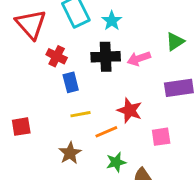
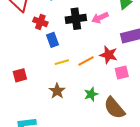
red star: (130, 110) -> (109, 55), moved
orange line: (106, 132) -> (86, 61), moved

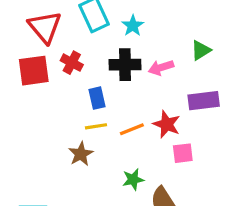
blue rectangle: (52, 40) -> (97, 98), moved
red square: (20, 75) -> (34, 71), moved, size x1.5
brown star: (57, 91) -> (81, 154), moved

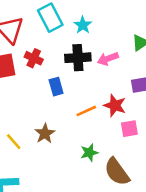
yellow line: (96, 126) -> (14, 142), moved, turned 60

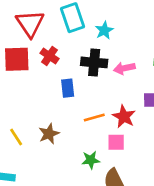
pink square: (129, 129) -> (116, 142), moved

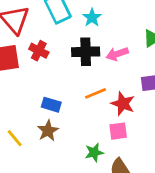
blue rectangle: (68, 88) -> (51, 105), moved, turned -60
orange line: (94, 118) -> (96, 93), moved

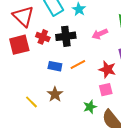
black cross: (86, 52) -> (66, 36), moved
orange line: (96, 93) -> (78, 65), moved
blue rectangle: (51, 105) -> (55, 66), moved

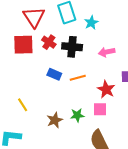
brown star: (55, 94) -> (55, 120), moved
green star: (90, 107) -> (77, 115), moved

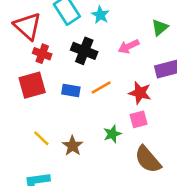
red cross: (49, 42) -> (42, 54), moved
red square: (23, 45) -> (32, 85), moved
black cross: (72, 47) -> (84, 51), turned 30
brown star: (55, 120) -> (73, 146), moved

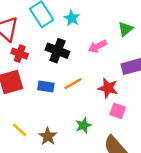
pink square: (139, 119) -> (118, 111), moved, turned 35

